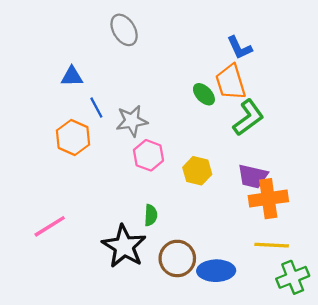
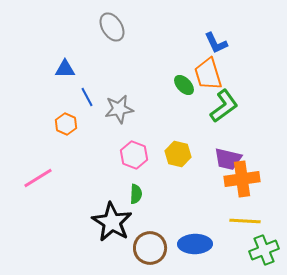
orange hexagon: (73, 138) -> (66, 124), size x0.7
pink hexagon: (148, 155) -> (134, 155), moved
pink line: (50, 226) -> (38, 178), moved
brown circle: (177, 258) -> (150, 248), moved

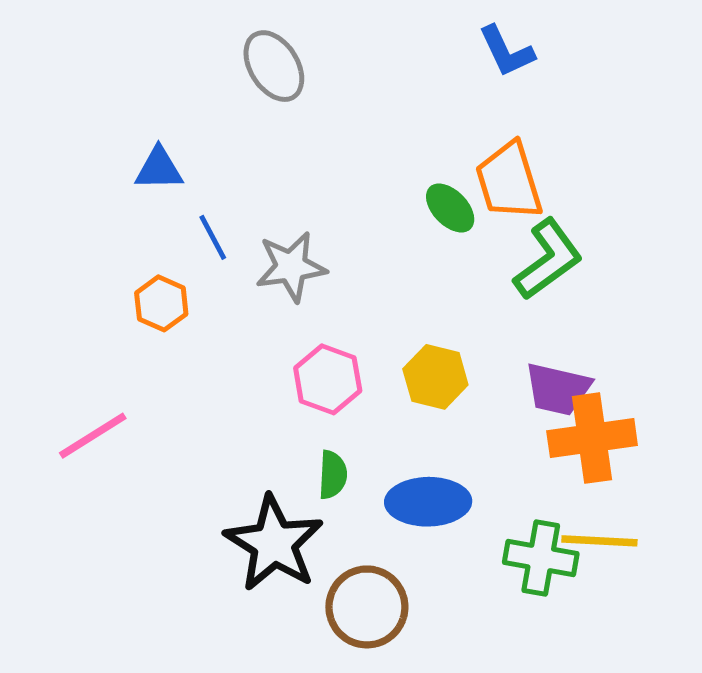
blue L-shape: (216, 43) -> (506, 51), moved
blue ellipse: (195, 244) -> (428, 502), moved
green cross: (264, 250) -> (541, 558), moved, turned 32

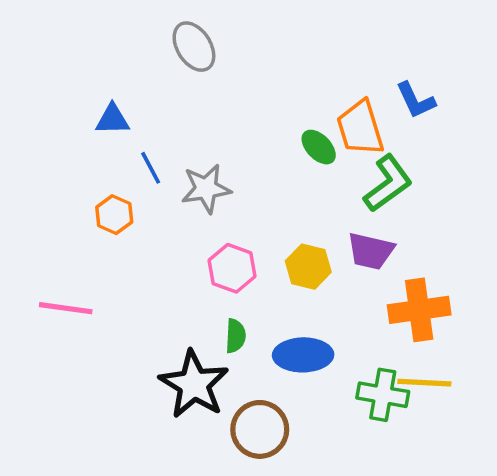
blue L-shape: (506, 51) -> (416, 100), moved
purple trapezoid: (558, 389) -> (371, 251), moved
pink line: (93, 436) -> (66, 308), turned 40

